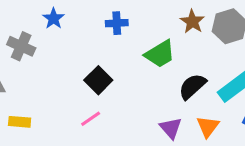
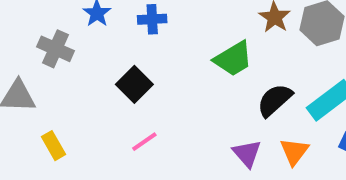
blue cross: (117, 23) -> (152, 19), moved
black square: (98, 80) -> (134, 84), moved
yellow rectangle: (20, 122) -> (53, 146), turned 55

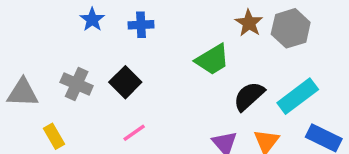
gray cross: (55, 49) -> (77, 84), moved

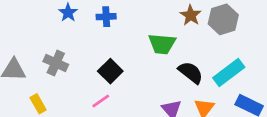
green trapezoid: (212, 60) -> (162, 44), turned 36
black square: (125, 82) -> (110, 71), moved
black semicircle: (249, 96) -> (191, 72), turned 80

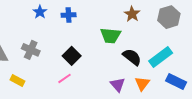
gray hexagon: (223, 19) -> (169, 17), moved
yellow rectangle: (38, 104) -> (17, 81), turned -32

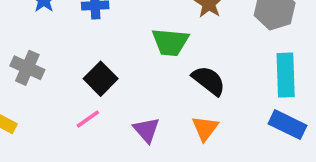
cyan rectangle: (161, 57) -> (286, 75), moved, turned -55
orange triangle: (142, 84) -> (205, 128), moved
purple triangle: (118, 85) -> (146, 130), moved

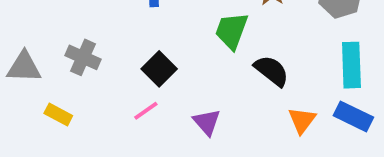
green trapezoid: (170, 42) -> (232, 31), turned 105
orange triangle: (205, 128) -> (302, 120), moved

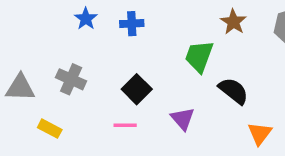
pink line: (146, 111) -> (125, 125), turned 35
purple triangle: (207, 122) -> (183, 119), moved

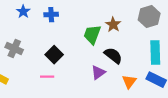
brown star: (233, 22) -> (113, 25), moved
purple triangle: (183, 119) -> (98, 73), moved, turned 35

